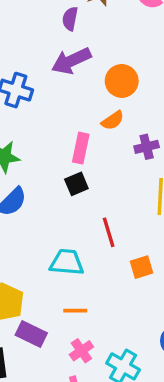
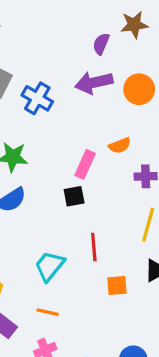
orange circle: (122, 81) -> (139, 89), moved
cyan trapezoid: (67, 262) -> (50, 266), turned -68

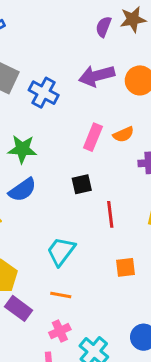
purple semicircle: (101, 44) -> (103, 27), moved
pink rectangle: (85, 164) -> (93, 137), moved
red line: (94, 247) -> (110, 214), moved

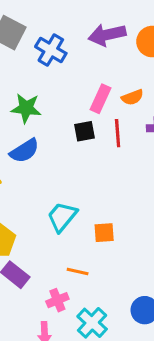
black square: (82, 184) -> (85, 131), moved
red line: (110, 214) -> (118, 133), moved
orange square: (126, 267) -> (104, 233), moved
orange line: (61, 295) -> (78, 271), moved

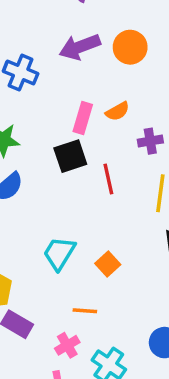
black square: (85, 131) -> (70, 156), size x1.4
red line: (118, 133) -> (108, 179), moved
orange square: (104, 233) -> (108, 264), turned -30

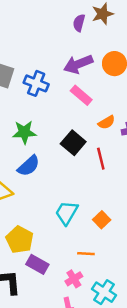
orange semicircle: (118, 111) -> (107, 122), moved
pink rectangle: (83, 118) -> (81, 95), moved, turned -65
black square: (70, 156) -> (73, 143), turned -30

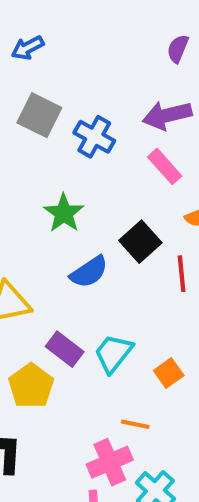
green star: (24, 132) -> (64, 213), turned 30
blue semicircle: (29, 166) -> (89, 272), moved
purple rectangle: (37, 264) -> (65, 349), moved
pink cross: (74, 279) -> (110, 462), size x1.5

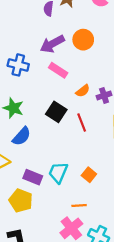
blue semicircle: (89, 272) -> (22, 136), moved

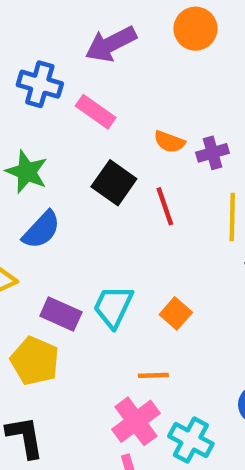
orange circle: (83, 40) -> (195, 29), moved
pink rectangle: (58, 70) -> (96, 112), moved
orange semicircle: (83, 91) -> (169, 142), turned 56

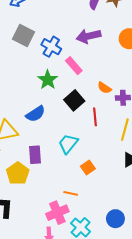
green star: (27, 172) -> (48, 80), moved
cyan trapezoid: (113, 307) -> (68, 144), moved
purple rectangle: (61, 314) -> (35, 155), turned 48

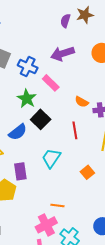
black square: (74, 100) -> (41, 119), moved
orange square: (88, 167) -> (87, 172), moved

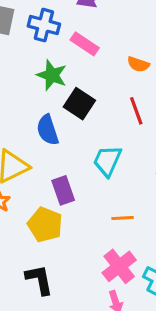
blue semicircle: (18, 132) -> (48, 130), turned 120
orange line: (57, 206) -> (123, 218), moved

